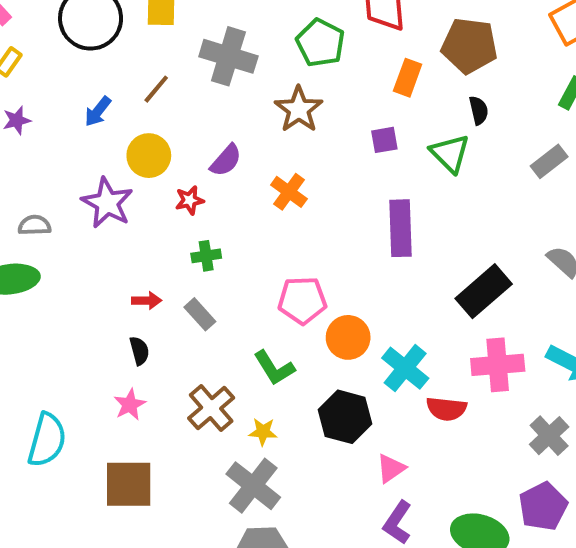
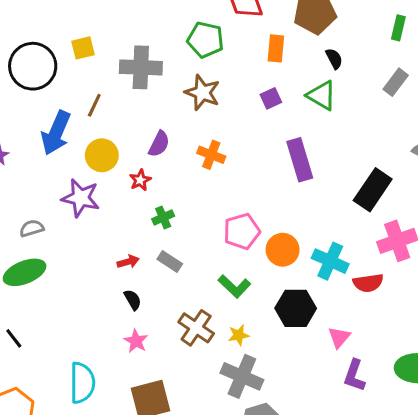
blue arrow: (98, 111) -> (56, 133), size x1.8

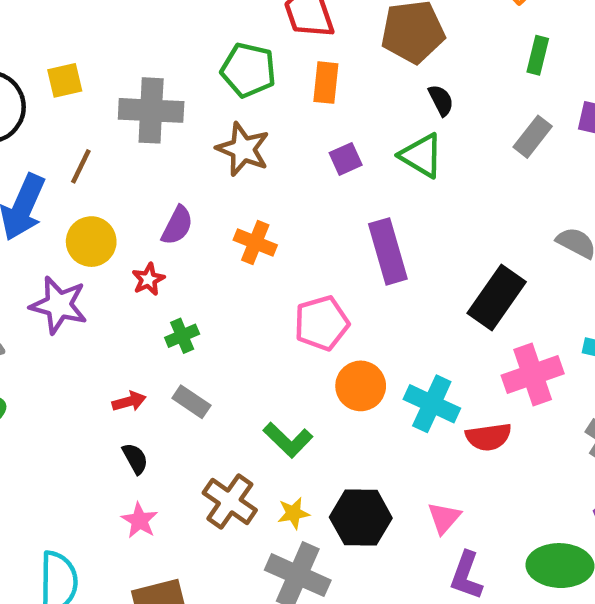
orange rectangle: (276, 48) -> (326, 83), moved
pink pentagon: (242, 231) -> (322, 323), moved
black hexagon: (296, 308) -> (361, 518), moved

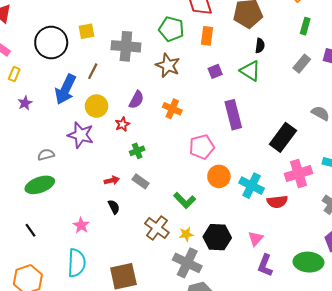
black semicircle: (441, 100) -> (260, 46), turned 32
pink star: (139, 520) -> (81, 225), moved

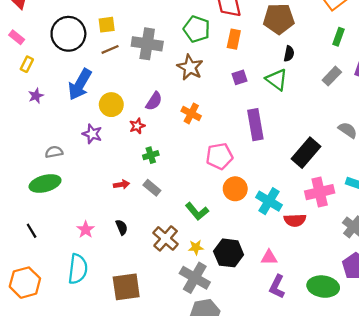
brown line: (93, 71) -> (110, 49), moved, turned 35
purple star: (81, 135) -> (92, 134), size x0.7
black semicircle: (114, 207) -> (122, 227), moved
pink triangle: (256, 238) -> (269, 257), turned 42

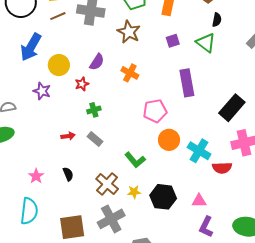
gray cross: (195, 278) -> (111, 219), moved, turned 32

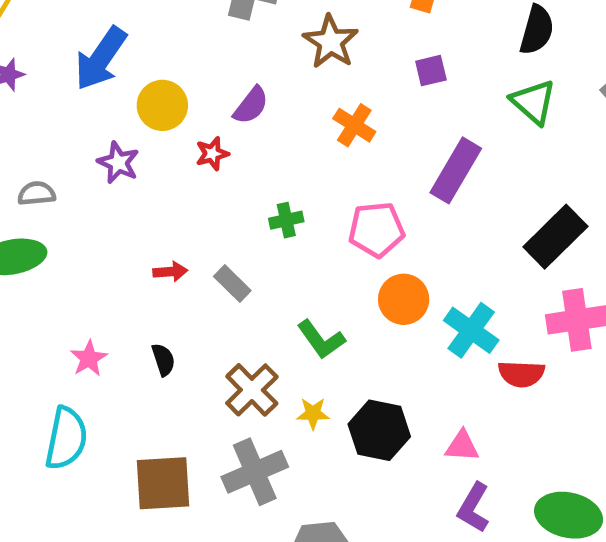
black semicircle: (217, 20) -> (537, 30), size x1.5
green triangle: (206, 43) -> (533, 102), moved
orange cross: (130, 73) -> (354, 125), moved
purple rectangle: (187, 83) -> (456, 170), turned 36
green cross: (94, 110) -> (286, 220), moved

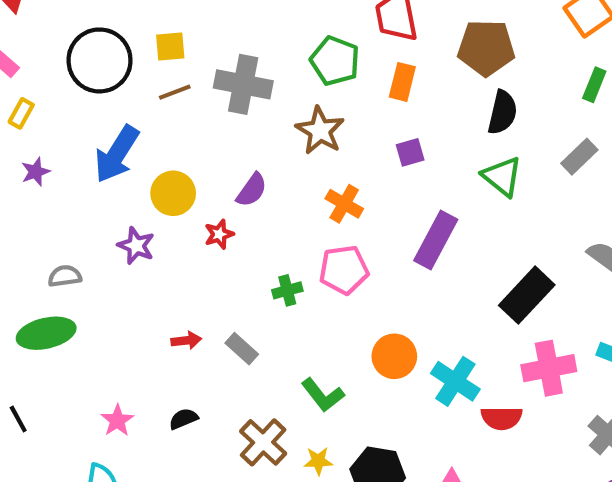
pink pentagon: (376, 230) -> (344, 270), moved
black semicircle: (163, 360) -> (183, 419), turned -92

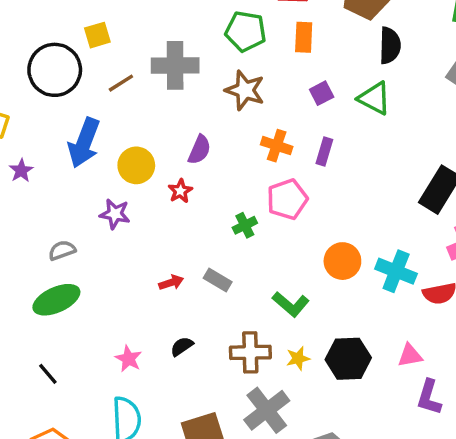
yellow square: (170, 47) -> (97, 35), moved
green triangle: (502, 176) -> (374, 98), moved
purple rectangle: (436, 240) -> (324, 152), moved, size x0.6
brown cross: (263, 442) -> (250, 352), turned -33

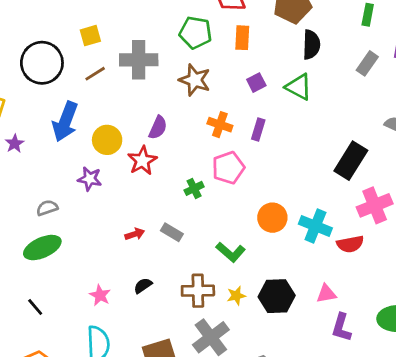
yellow square: (97, 35) -> (90, 36), moved
red star: (180, 191) -> (142, 161), size x1.5

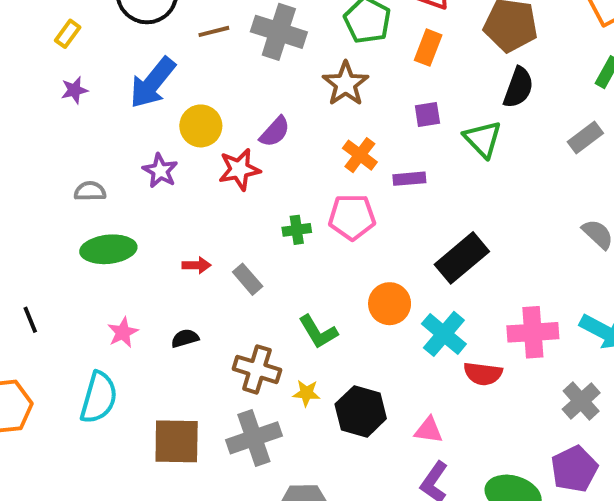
purple rectangle: (258, 130) -> (409, 179), turned 50
black rectangle: (351, 161) -> (462, 258), moved
green ellipse: (42, 248) -> (108, 249), moved

